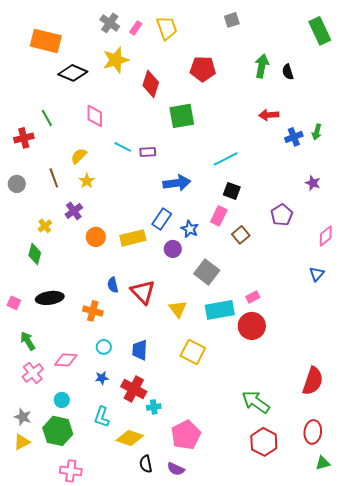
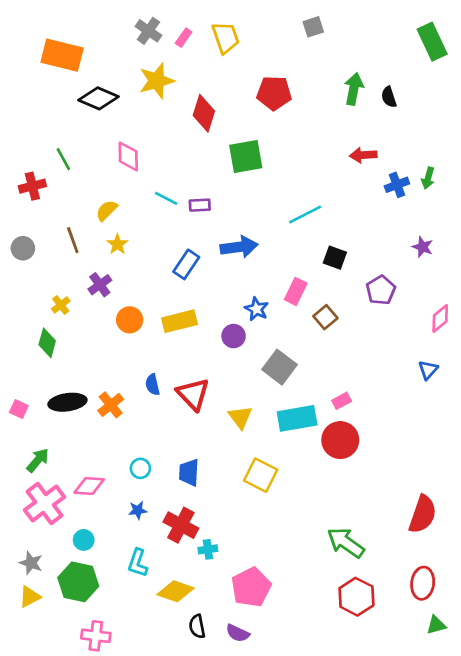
black square: (232, 191) -> (335, 258), moved
blue rectangle: (162, 219) -> (186, 264), moved
orange cross: (93, 311) -> (111, 405), moved, turned 36
green arrow: (28, 341) -> (38, 460), turned 72
pink cross: (33, 373) -> (44, 503), size x1.4

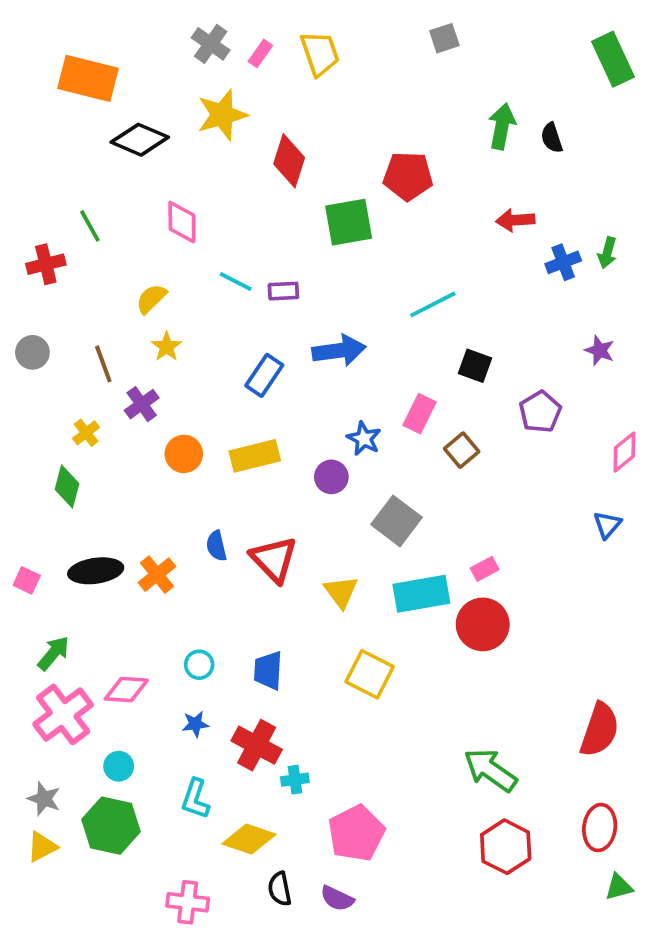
red pentagon: (274, 93) -> (408, 176), moved
brown line: (73, 240) -> (103, 364), moved
pink cross: (96, 636) -> (188, 902), moved

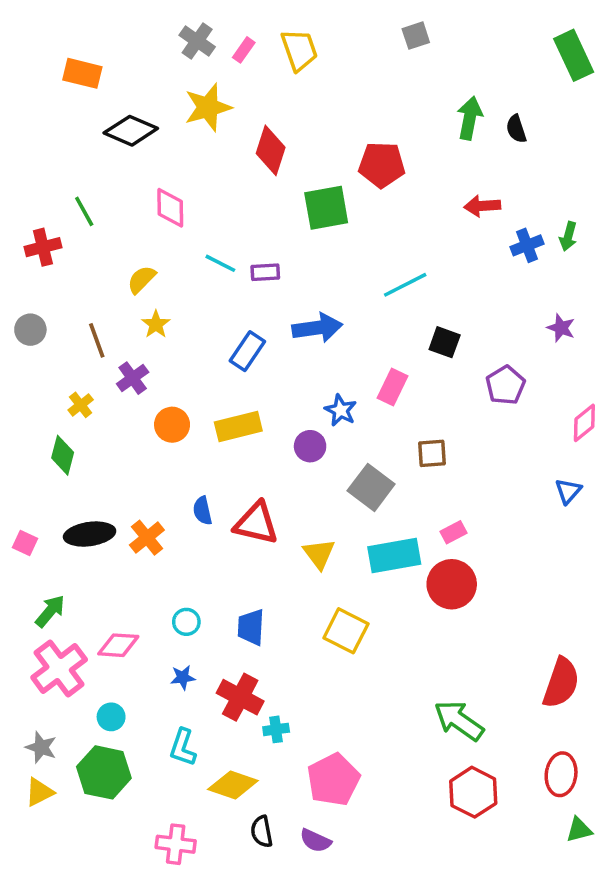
orange rectangle: (88, 78) -> (82, 73), size x0.7
brown square: (462, 450) -> (432, 453), moved, turned 36
red triangle: (274, 559) -> (256, 523), turned -33

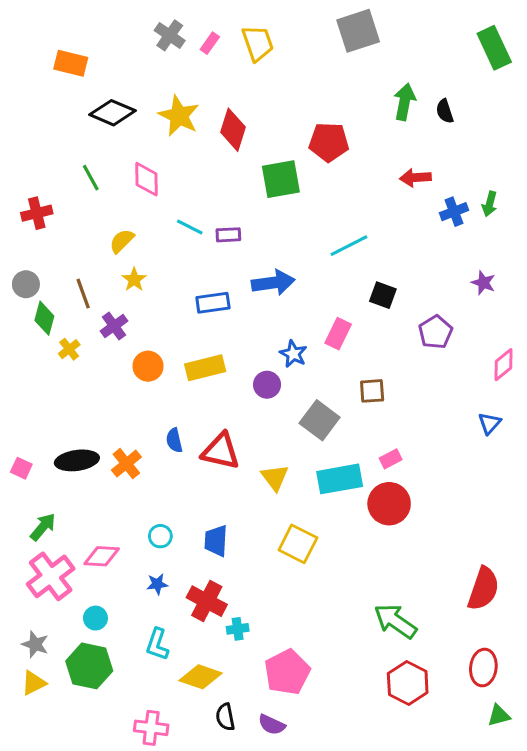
gray square: (416, 36) -> (358, 31), size x1.8
yellow star: (208, 107) -> (179, 116), moved, turned -30
green line: (84, 211) -> (91, 178), moved
blue rectangle: (247, 351) -> (213, 303), turned 48
green diamond: (63, 455) -> (44, 318), moved

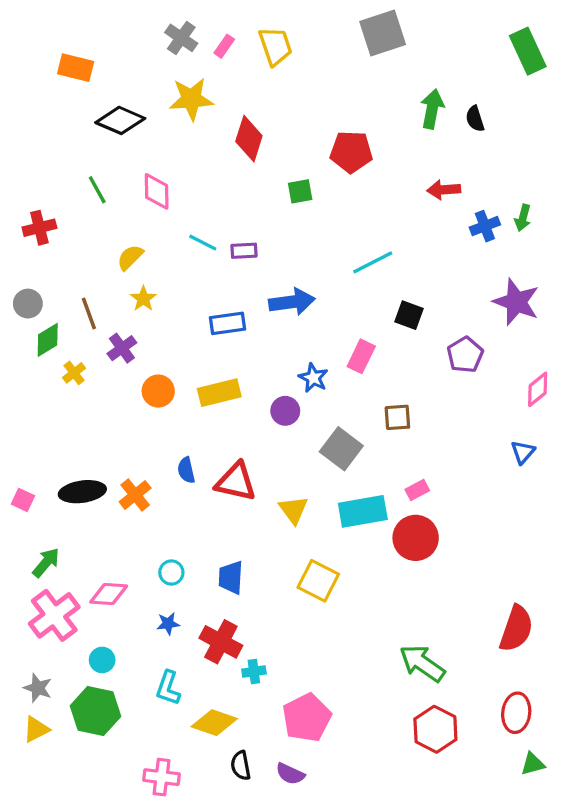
yellow star: (179, 116) -> (191, 99), moved, turned -30
green square: (281, 179) -> (300, 191), size x0.6
purple star: (483, 283) -> (516, 302), size x1.8
green diamond: (44, 318) -> (48, 340), turned 44

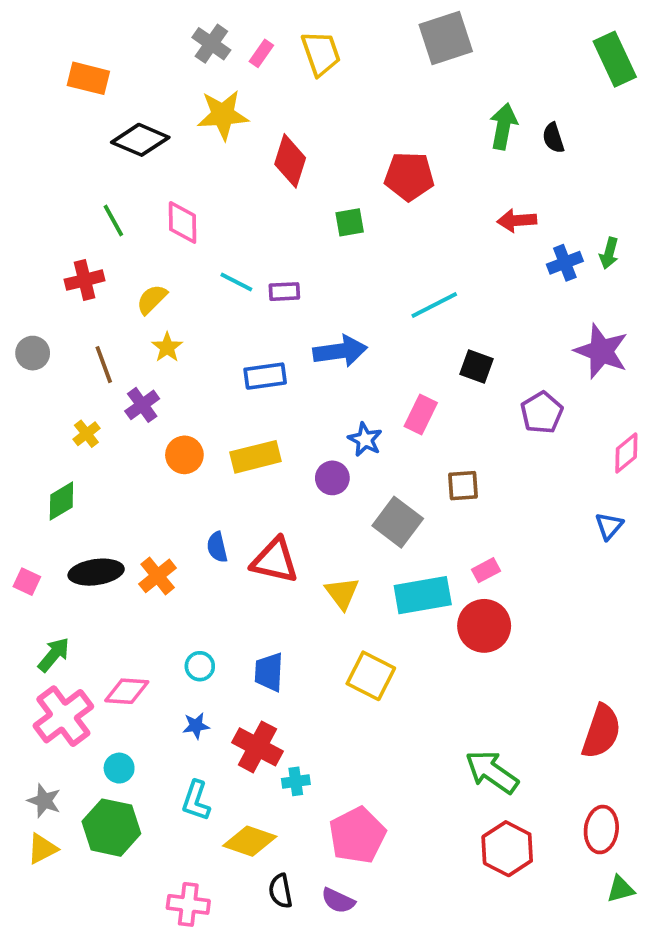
red cross: (39, 228) -> (85, 280), moved
green diamond: (48, 340) -> (61, 501), moved

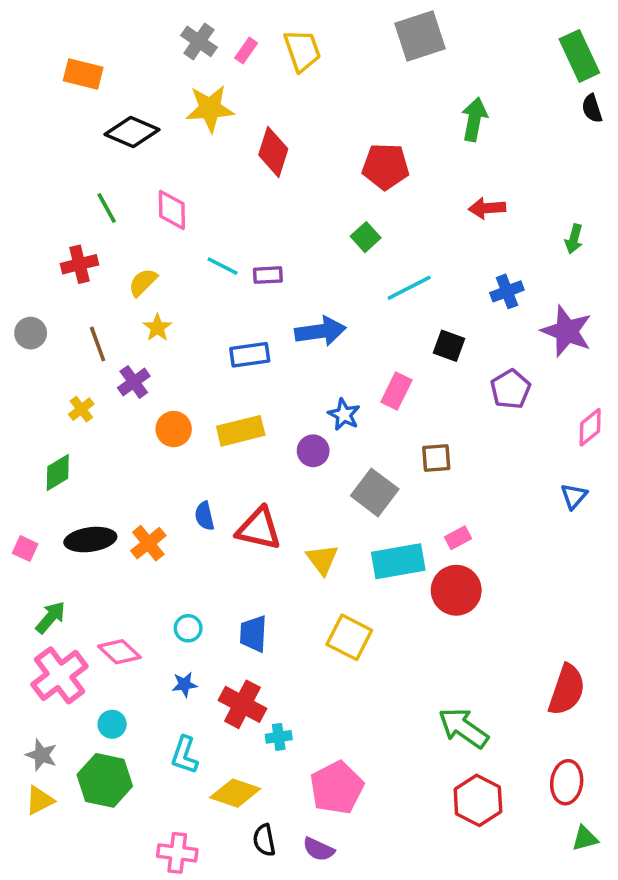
black semicircle: (553, 138) -> (592, 108), moved
green square: (350, 222) -> (366, 237), moved, turned -32
blue cross: (565, 263) -> (507, 291), moved
pink diamond: (127, 691) -> (119, 652), turned 39

